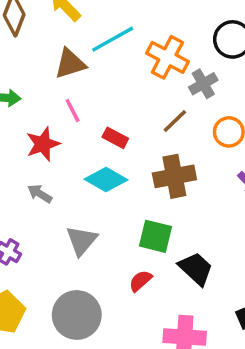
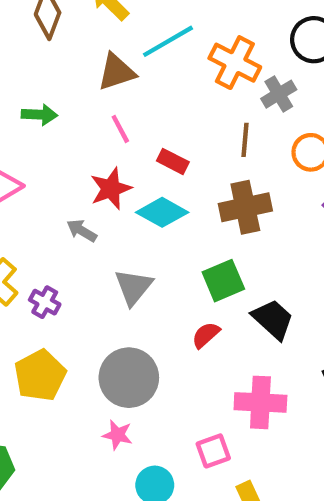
brown line: (175, 121) -> (245, 140), turned -40
red star: (43, 144) -> (111, 189), moved
green square: (155, 236) -> (223, 281), turned -36

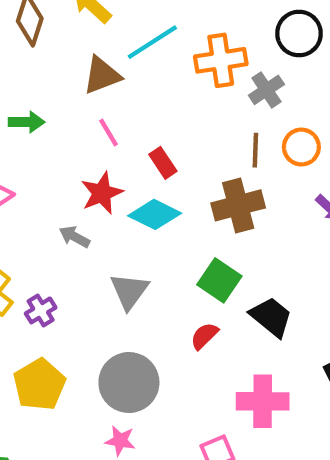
orange cross: (235, 63) -> (221, 60), turned -33
brown line: (245, 140) -> (255, 150), moved
red rectangle: (173, 161) -> (163, 163), turned 32
green square: (223, 281) -> (219, 280), turned -30
purple cross: (45, 302) -> (41, 310), turned 32

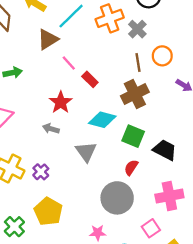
pink line: (108, 133) -> (69, 63), moved
cyan diamond: (155, 214) -> (102, 120), moved
gray circle: (129, 383) -> (117, 198), moved

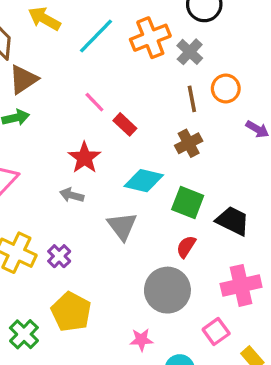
brown triangle: (48, 39) -> (23, 79), moved
brown cross: (135, 94) -> (189, 143), size x0.7

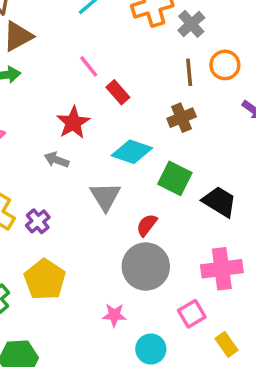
red semicircle: (186, 247) -> (147, 225), moved

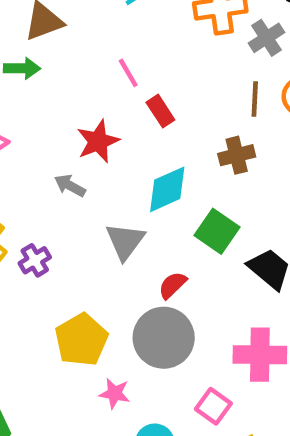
cyan diamond: (132, 152) -> (167, 189), turned -51
yellow pentagon: (45, 280) -> (81, 340), moved
pink square: (192, 314) -> (213, 406), turned -32

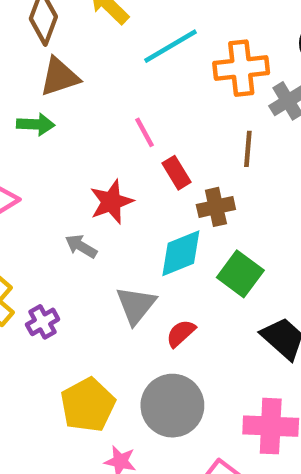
brown line: (255, 99) -> (248, 149), moved
brown cross: (237, 155) -> (216, 207), moved
green square: (217, 231) -> (240, 274), moved
red semicircle: (172, 285) -> (181, 333), moved

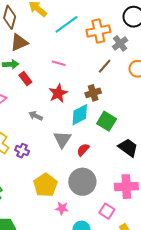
pink line: (145, 132) -> (59, 63), turned -40
brown line: (248, 149) -> (105, 66), turned 42
red rectangle: (176, 173) -> (25, 79), moved
red star: (111, 202) -> (58, 93), moved
purple cross: (43, 322) -> (22, 151), turned -32

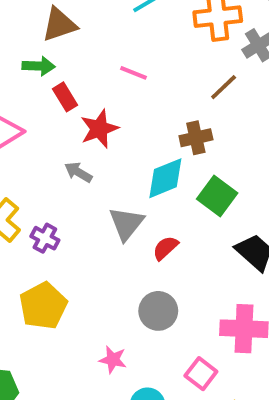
red star: (58, 93) -> (99, 129), moved
gray circle: (82, 182) -> (158, 311), size x0.7
yellow pentagon: (45, 185) -> (43, 306), moved

